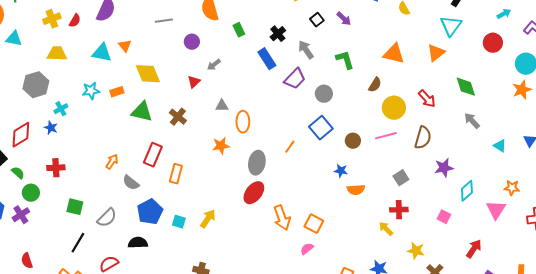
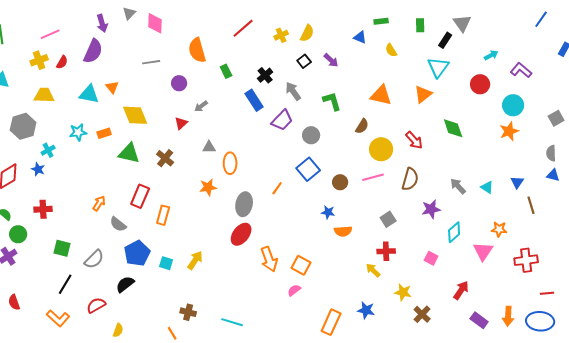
gray arrow: (472, 121) -> (458, 186), moved
black semicircle: (138, 243) -> (125, 284), turned -36

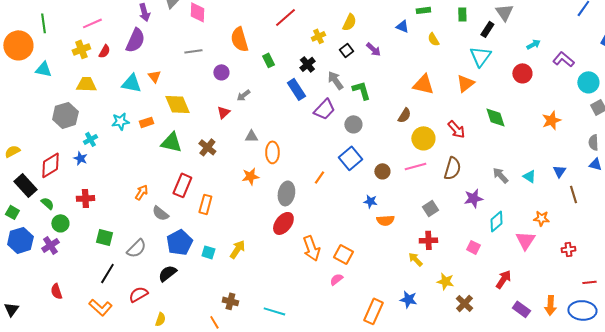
yellow cross: (281, 35) -> (318, 36), moved
green L-shape: (332, 101) -> (361, 90), moved
cyan circle: (513, 105) -> (588, 82), moved
red cross: (526, 260) -> (568, 249), size x0.6

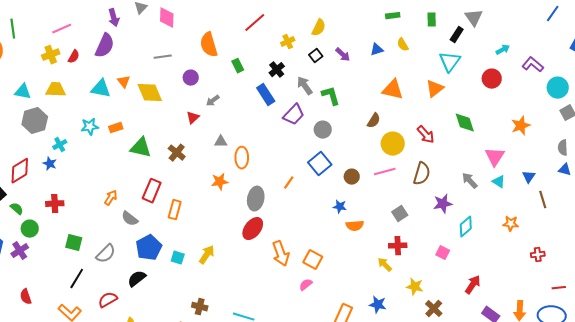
blue triangle: (402, 26) -> (377, 50), moved, turned -40
cyan triangle: (43, 69) -> (23, 92), moved
yellow diamond: (177, 104) -> (150, 93), moved
pink triangle: (525, 240) -> (495, 157), moved

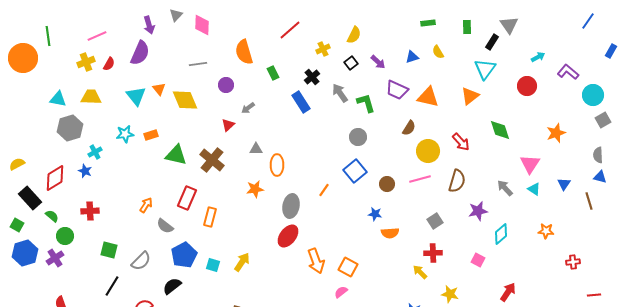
cyan triangle: (101, 89) -> (136, 96), turned 40
purple trapezoid: (294, 115) -> (397, 90), moved, turned 70
brown cross: (177, 153) -> (212, 160), size x1.4
brown line: (543, 200) -> (589, 201), moved

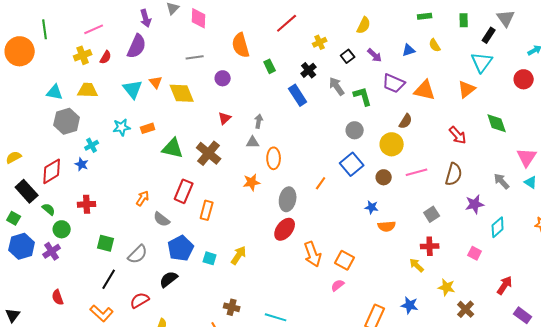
yellow semicircle: (354, 35) -> (364, 25), moved
gray arrow: (248, 108) -> (259, 121), moved, turned 136
yellow circle: (428, 151) -> (392, 144), moved

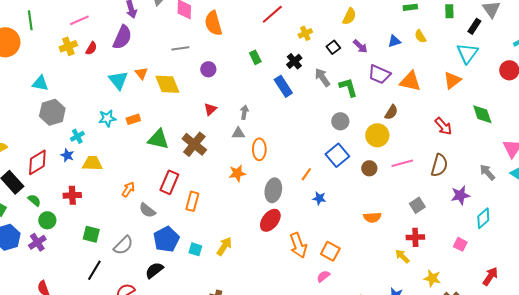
orange semicircle: (241, 45) -> (213, 23), moved
yellow trapezoid: (88, 90) -> (92, 163), moved
blue star: (372, 207) -> (319, 198), moved

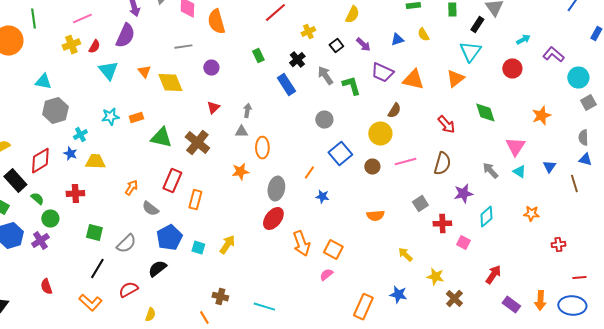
cyan triangle: (118, 80) -> (108, 71), moved
gray circle: (340, 121) -> (324, 120), moved
red cross: (415, 237) -> (442, 224), moved

